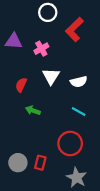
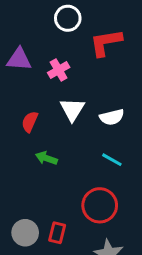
red L-shape: (74, 29) -> (106, 43), turned 35

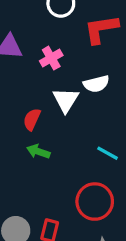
white semicircle: (112, 117) -> (96, 84), moved
red semicircle: (30, 122) -> (32, 119), moved

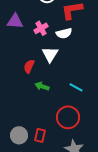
white semicircle: (96, 84) -> (64, 33), moved
green arrow: (38, 152) -> (42, 86), moved

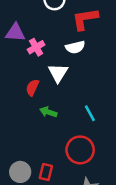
pink cross: (41, 28) -> (36, 47), moved
cyan line: (76, 87) -> (90, 113), turned 32

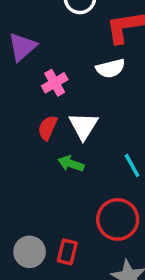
purple triangle: (15, 33) -> (22, 47), turned -45
pink cross: (36, 47) -> (55, 83), moved
white triangle: (58, 73) -> (83, 126), moved

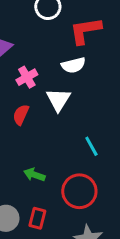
white triangle: (83, 126) -> (58, 100), moved
green arrow: (71, 164) -> (34, 175), moved

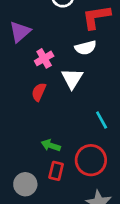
red rectangle: (37, 218) -> (56, 171), moved

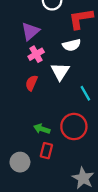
purple triangle: (20, 32) -> (30, 31), moved
cyan line: (102, 120) -> (85, 93), moved
red circle: (91, 160) -> (74, 127), moved

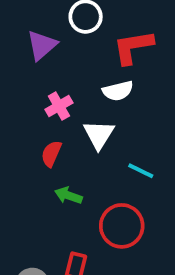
purple triangle: (30, 31) -> (42, 45), moved
cyan line: (85, 93) -> (141, 171), turned -35
green arrow: (42, 129) -> (68, 195), moved

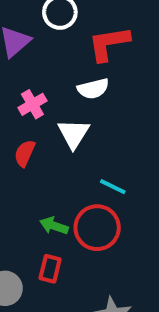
cyan line: (141, 171) -> (113, 187), moved
green arrow: (68, 195) -> (54, 226), moved

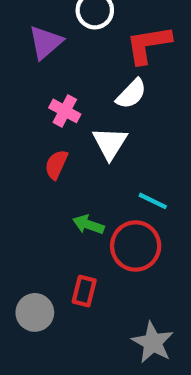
white semicircle: (93, 89) -> (131, 94), turned -32
pink cross: (32, 104) -> (65, 111), turned -32
green arrow: (54, 226) -> (88, 225), moved

